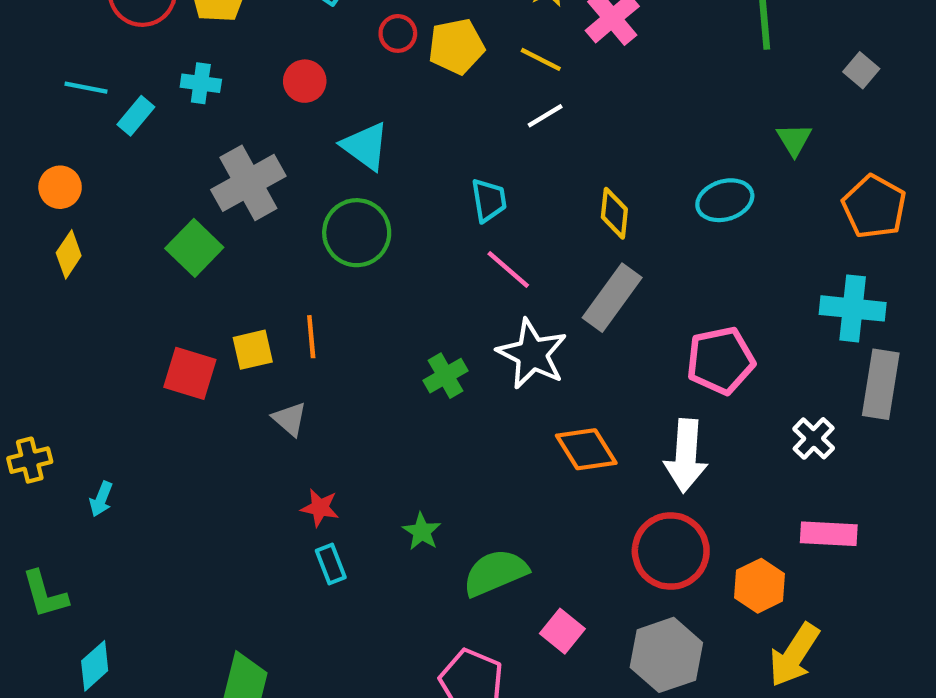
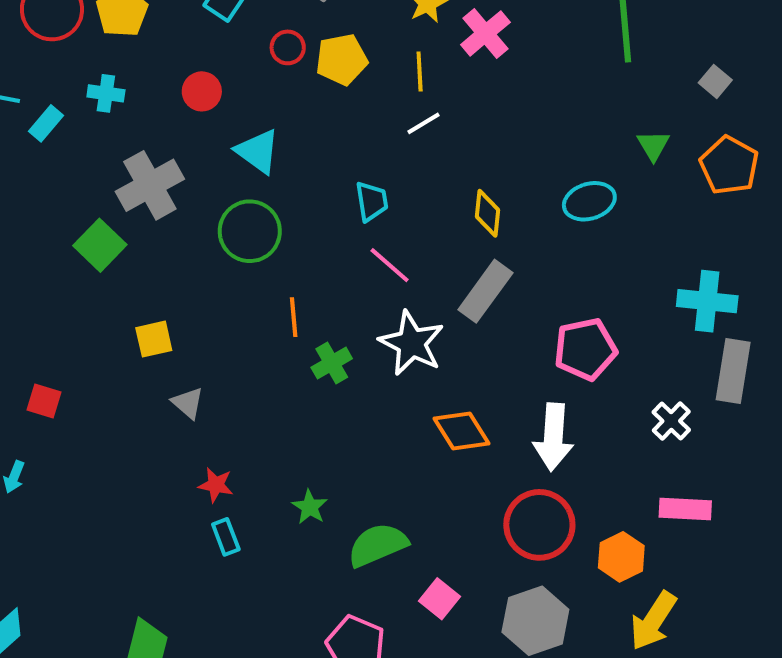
yellow line: (541, 59) -> (420, 71), turned 60
orange pentagon: (874, 207) -> (729, 165), moved
orange line: (311, 337) -> (294, 317), moved
red square: (190, 373) -> (44, 401), moved, size x0.7

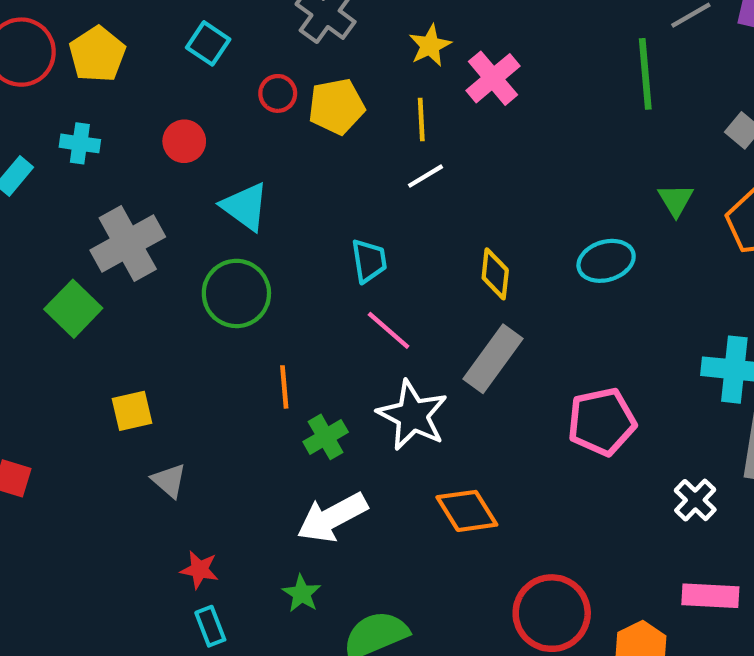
white arrow: (553, 437) -> (332, 517), moved, turned 58

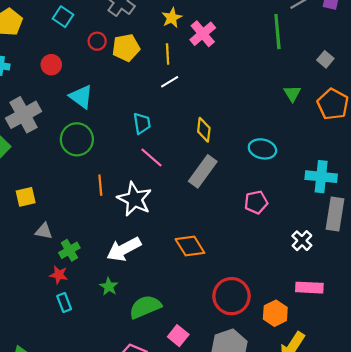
cyan ellipse: (606, 261) -> (262, 149), moved, turned 30
white star: (413, 415) -> (134, 199), moved
pink pentagon: (602, 422) -> (256, 202), size x0.7
green cross: (326, 437) -> (69, 250), moved
gray triangle: (169, 480) -> (44, 231), turned -30

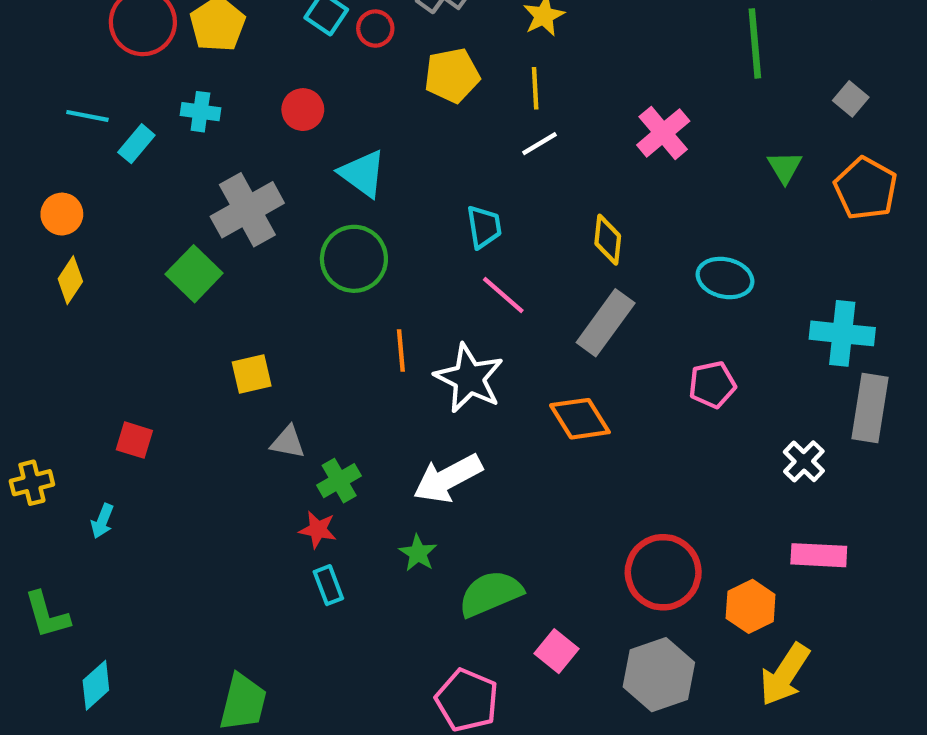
pink cross: (203, 34) -> (663, 133), moved
red circle: (97, 41) -> (375, 29), moved
orange diamond: (190, 246) -> (580, 419), moved

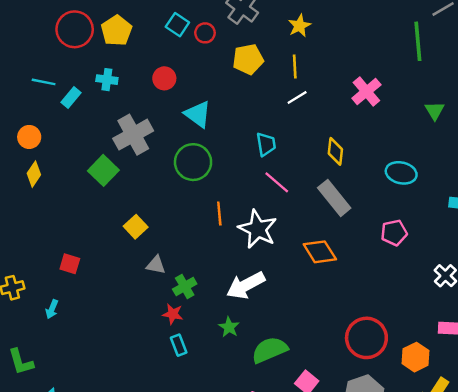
gray rectangle: (606, 323) -> (334, 198), turned -75
yellow square: (252, 374) -> (136, 227), turned -30

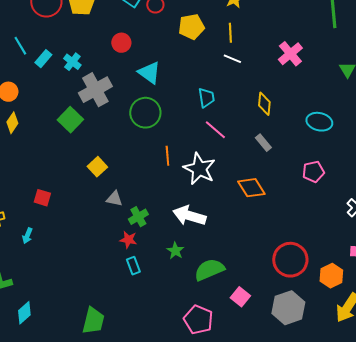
cyan cross: (107, 80) -> (72, 62), moved, turned 30
cyan line: (44, 82) -> (20, 46), turned 48
white line: (297, 98) -> (232, 59), turned 54
gray rectangle: (334, 198) -> (263, 143), size x0.6
white arrow: (246, 285) -> (189, 216), turned 44

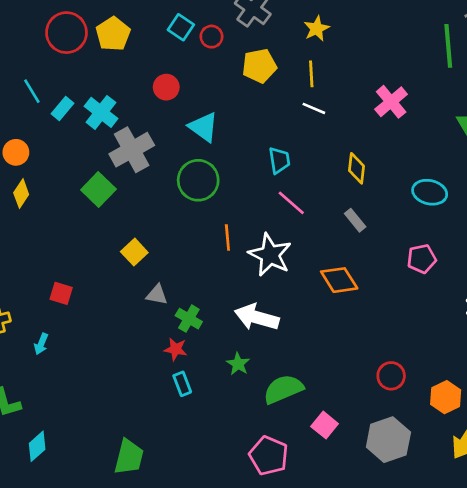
cyan cross: (72, 62) -> (101, 112), size x1.4
green cross: (138, 217) -> (189, 319), turned -30
red circle: (290, 260) -> (391, 376), size x0.6

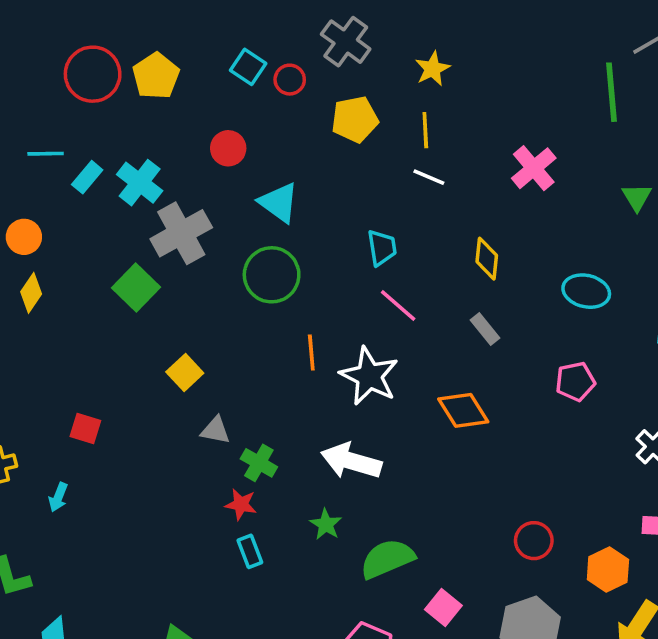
cyan line: (32, 91) -> (46, 154), turned -60

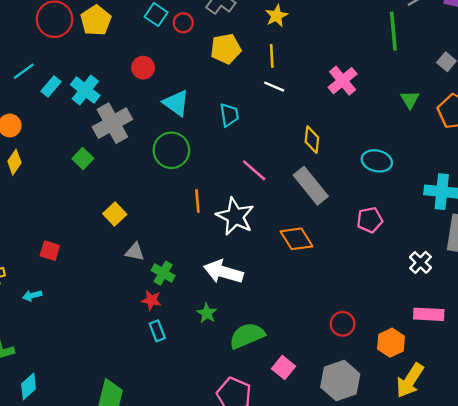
cyan line: (46, 154) -> (24, 71), turned -35
cyan trapezoid: (382, 248) -> (229, 115), moved
green square: (136, 287) -> (83, 159), size x0.7
gray rectangle: (485, 329) -> (311, 186), size x1.8
cyan arrow: (58, 497) -> (32, 295), turned 54

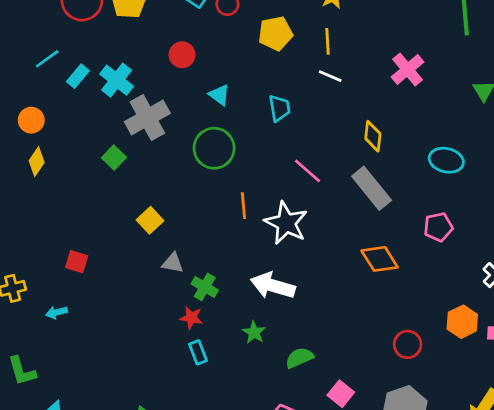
cyan triangle: (176, 103) -> (219, 95), size x0.7
orange diamond: (297, 239) -> (380, 259), moved
green semicircle: (247, 336) -> (299, 358), size x0.7
orange hexagon: (391, 343) -> (462, 322), moved

